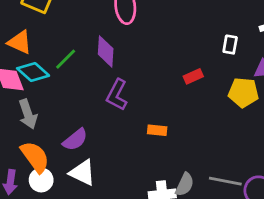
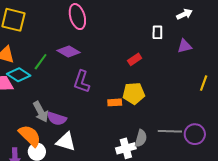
purple diamond: (106, 51) -> (69, 52), turned -55
yellow pentagon: (243, 92) -> (134, 93), moved
gray arrow: (28, 114) -> (41, 112), moved
purple semicircle: (75, 140) -> (57, 119), turned 66

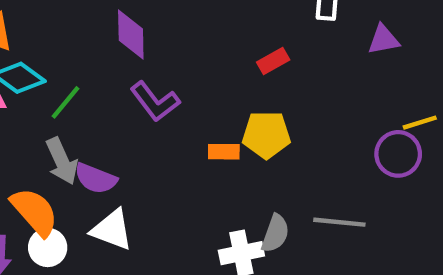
purple diamond: (69, 52) -> (131, 35), turned 55
green line: (41, 62) -> (65, 102), moved
purple L-shape: (82, 82) -> (155, 102), turned -60
yellow line: (204, 83) -> (420, 123), turned 49
purple circle: (195, 134) -> (398, 154), moved

